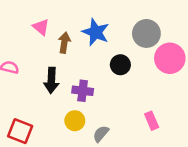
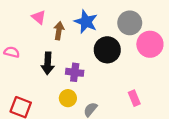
black circle: (120, 65) -> (107, 50), size x1.5

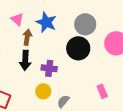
blue star: (86, 22) -> (46, 22), moved
gray circle: (130, 23) -> (85, 24), moved
brown arrow: (59, 31) -> (27, 37), moved

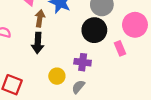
purple cross: (49, 68) -> (83, 62), moved
pink rectangle: (102, 91) -> (120, 48), moved

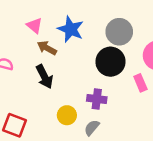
brown arrow: (40, 18) -> (47, 48), turned -70
black arrow: (38, 43) -> (44, 77), turned -30

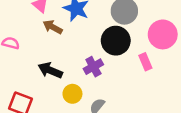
black arrow: (44, 77) -> (50, 70), moved, turned 140
purple cross: (97, 99) -> (93, 67), moved, turned -36

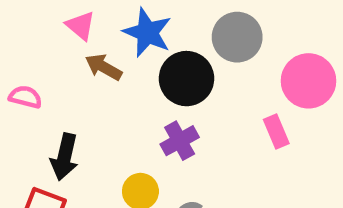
black circle: (116, 41) -> (186, 79), moved
black arrow: (50, 70) -> (64, 157), moved, turned -100

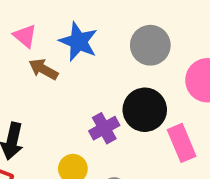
black circle: (186, 79) -> (145, 110), moved
pink rectangle: (276, 132) -> (182, 143), moved, size x1.4

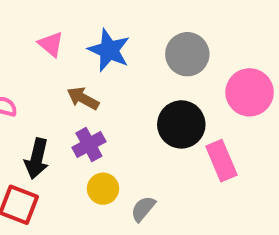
brown arrow: (43, 69) -> (83, 98), moved
purple cross: (104, 128) -> (89, 145), moved

